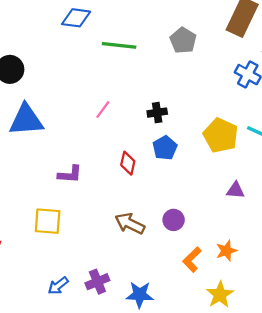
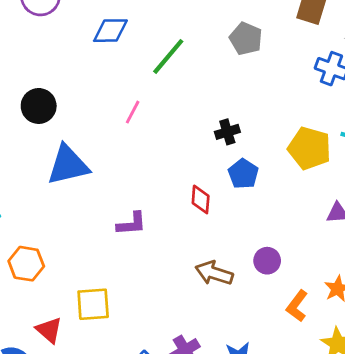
green line: (119, 45) -> (168, 56), turned -48
pink line: (103, 110) -> (133, 112), moved
yellow square: (48, 221) -> (93, 304), moved

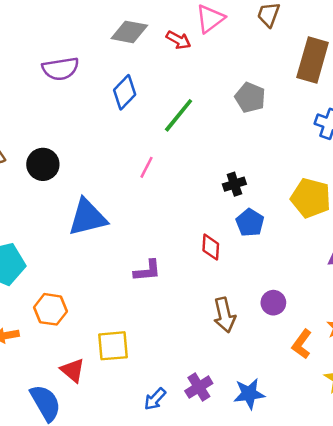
blue diamond: (110, 31) -> (125, 92), turned -44
black circle: (39, 106) -> (43, 164), moved
brown arrow: (214, 273) -> (224, 315), turned -120

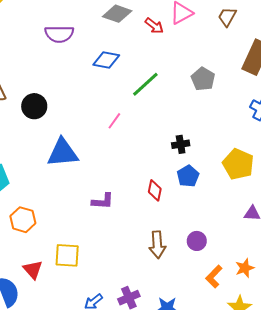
blue diamond: (125, 92) -> (106, 60), turned 48

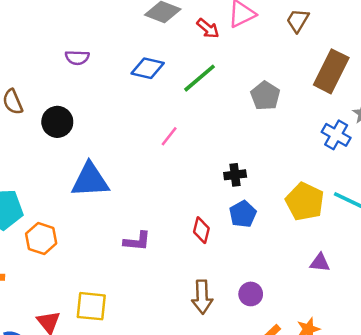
purple semicircle: (59, 34) -> (77, 58), moved, size x0.7
green line: (145, 84) -> (200, 78), moved
pink line: (114, 121) -> (169, 136), moved
orange hexagon: (23, 220) -> (41, 239), moved

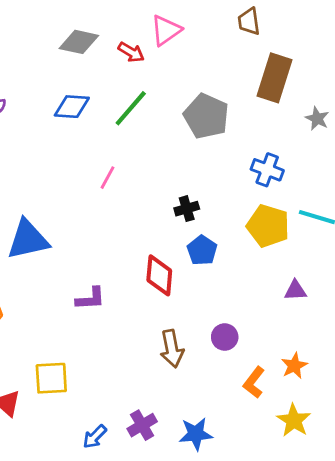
brown trapezoid: (298, 20) -> (249, 21), moved, turned -30
gray pentagon: (265, 96) -> (206, 116), size x1.4
blue cross: (336, 135) -> (267, 170), moved
red diamond: (201, 230) -> (159, 275), size x1.4

